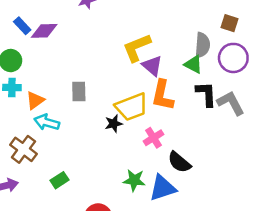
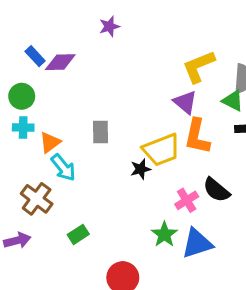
yellow L-shape: (137, 48) -> (199, 67), moved
cyan arrow: (47, 122) -> (63, 168), turned -145
pink cross: (154, 138) -> (187, 200), moved
black semicircle: (179, 162) -> (216, 190), moved
green star: (134, 180) -> (164, 234), turned 30

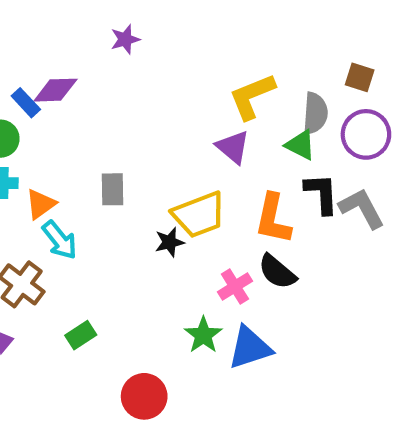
blue rectangle: (35, 56) -> (26, 103), moved
orange L-shape: (197, 136) -> (273, 219), moved

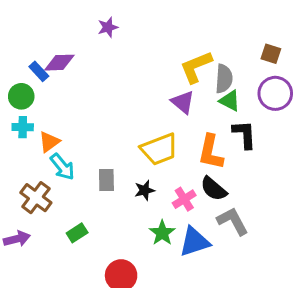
gray semicircle: (315, 113) -> (224, 79), moved
gray rectangle: (112, 189) -> (106, 180), moved
gray L-shape: (362, 208) -> (233, 221), moved
black star: (169, 242) -> (145, 190), moved

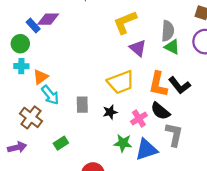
yellow L-shape: (196, 67) -> (125, 22), moved
black L-shape: (244, 134) -> (180, 85), moved, turned 145
gray L-shape: (233, 221) -> (174, 135), turned 40
green star: (162, 233) -> (123, 143), turned -30

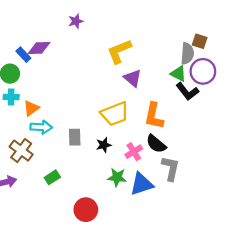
gray semicircle: (168, 31) -> (187, 54), moved
green triangle: (172, 47) -> (178, 74), moved
black L-shape: (180, 85) -> (187, 91), moved
cyan arrow: (50, 95) -> (41, 127), turned -48

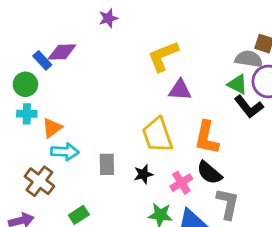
gray semicircle: (187, 54) -> (249, 59), turned -85
purple triangle: (133, 78) -> (180, 90), turned -36
yellow trapezoid: (115, 114) -> (157, 135), turned 92

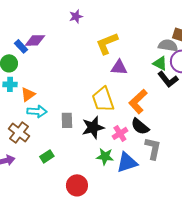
purple star: (108, 18) -> (76, 16), moved
orange L-shape: (207, 138) -> (138, 101), turned 35
black star: (143, 174) -> (93, 127), size x1.6

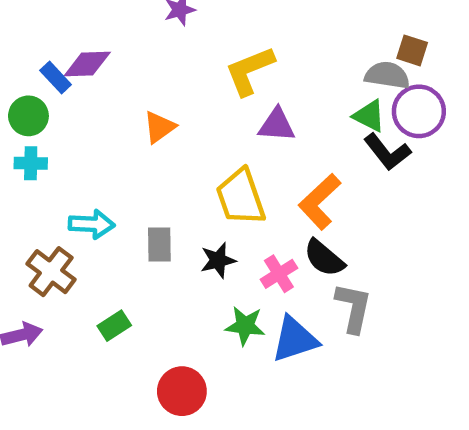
orange triangle: (28, 94) -> (159, 127), moved
black star: (93, 127) -> (218, 260), size x0.7

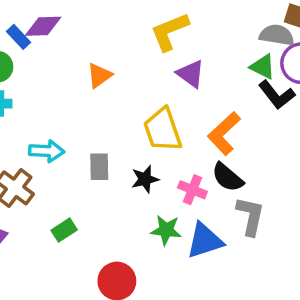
purple triangle: (277, 125) -> (191, 74), turned 32
pink cross: (279, 274) -> (192, 190), turned -36

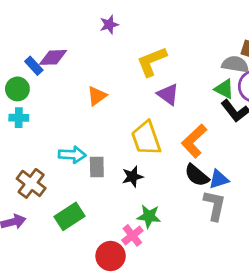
cyan arrow: (47, 151) -> (72, 155), moved
pink cross: (192, 190) -> (132, 235), moved, turned 30
green rectangle: (64, 230) -> (69, 216), size x1.5
blue triangle: (205, 241) -> (219, 179), moved, size x0.7

